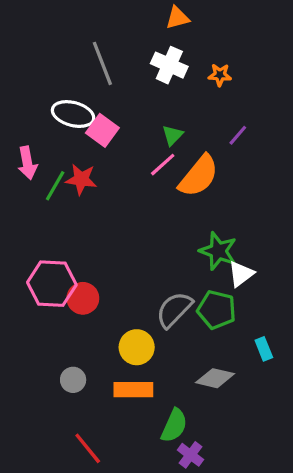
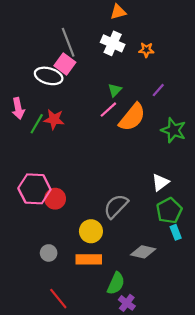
pink square: (102, 130) -> (65, 64), moved
green star: (218, 251) -> (173, 130), moved
green pentagon: (217, 310) -> (169, 211), moved, turned 30

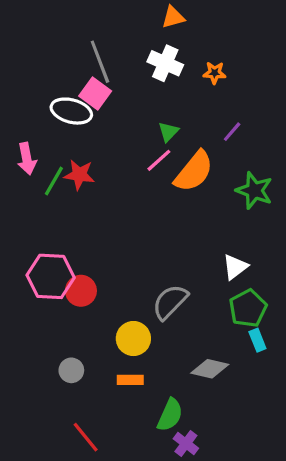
orange rectangle: (89, 259) -> (130, 380), size x0.7

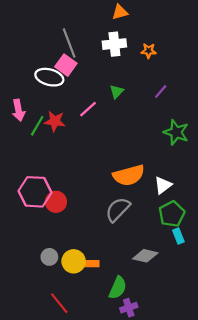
white cross: (165, 63) -> (114, 44), turned -30
pink line: (159, 160) -> (88, 109), moved
orange semicircle: (194, 171) -> (129, 175), moved, turned 36
yellow circle: (133, 339) -> (74, 261), moved
purple cross: (186, 444) -> (129, 308), turned 35

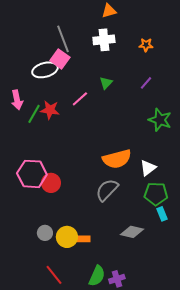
orange star: (149, 51) -> (146, 45), moved
white ellipse: (49, 77) -> (45, 70), turned -30
green pentagon: (172, 214) -> (156, 194), turned 30
green semicircle: (118, 288) -> (97, 276), moved

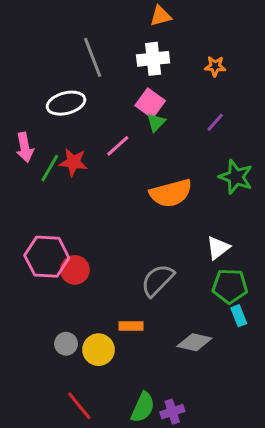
pink square: (60, 59) -> (150, 103), moved
orange semicircle: (117, 159) -> (171, 193), moved
orange rectangle: (82, 239) -> (131, 326), moved

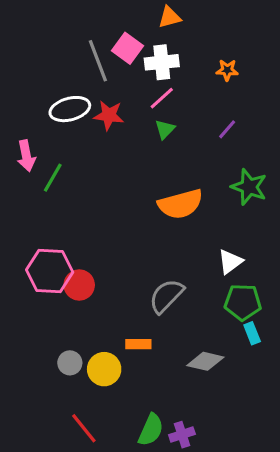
pink square: (150, 103) -> (127, 48), moved
pink line: (118, 146) -> (162, 98), moved
red star: (73, 162) -> (109, 115), moved

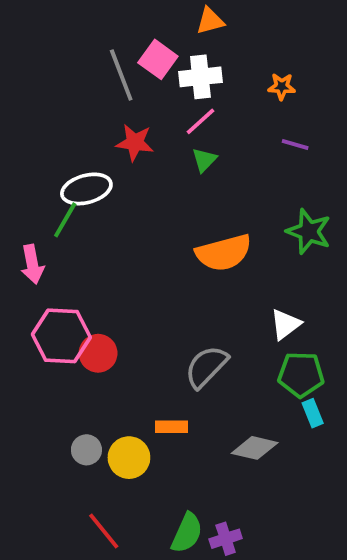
white ellipse: (70, 109) -> (86, 189), moved
purple line: (227, 129) -> (295, 145), moved, turned 65
pink arrow: (26, 156) -> (32, 264), moved

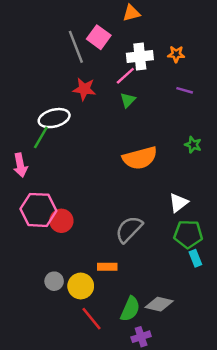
white cross: (200, 77) -> (140, 56), moved
green star: (309, 231) -> (193, 145), size x0.6
gray diamond: (255, 448) -> (159, 304), moved
red line: (104, 531) -> (92, 319), moved
green semicircle: (187, 533) -> (130, 309), moved

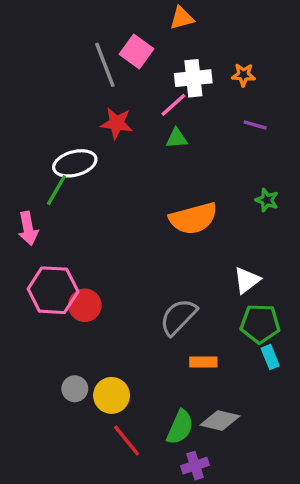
green triangle: (128, 100) -> (177, 138), turned 42
orange rectangle: (107, 267) -> (203, 362), moved

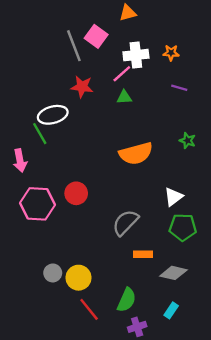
green line: (56, 190) -> (40, 134), turned -60
red circle: (85, 305) -> (76, 193), moved
cyan rectangle: (270, 357) -> (171, 310), moved, turned 56
gray diamond: (220, 420) -> (173, 273), moved

